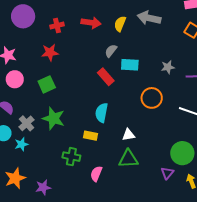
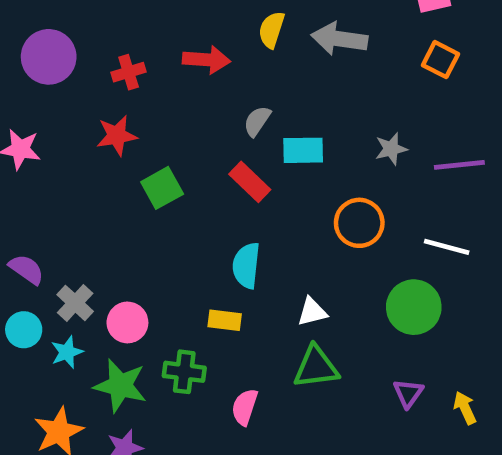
yellow semicircle: (120, 24) -> (272, 30), moved
pink circle: (15, 79) -> (127, 322), moved
green square: (47, 84) -> (162, 188), moved
green star: (54, 118) -> (120, 386), moved
green circle: (182, 153) -> (414, 307), moved

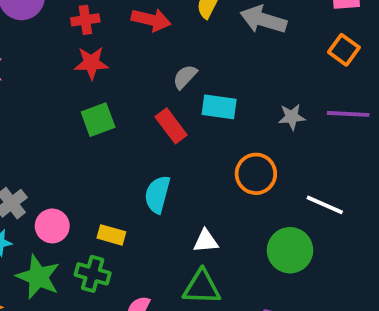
red star: (117, 136) -> (91, 63), moved
purple line: (459, 165) -> (348, 114), moved
yellow rectangle: (225, 320) -> (111, 235), moved

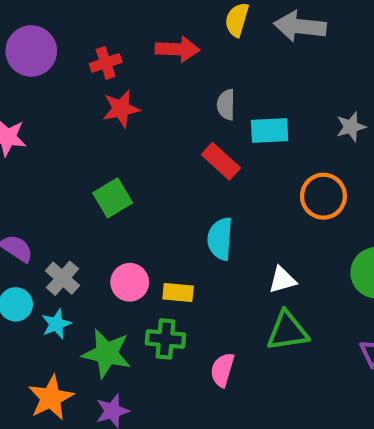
gray semicircle: (185, 77) -> (226, 105), turned -32
green square: (98, 120) -> (113, 198), moved
pink circle: (52, 226) -> (130, 282), moved

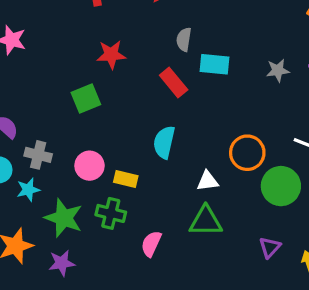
red star: (121, 109) -> (111, 55), moved
orange circle: (323, 196) -> (247, 153), moved
gray cross: (63, 278) -> (38, 155), turned -36

